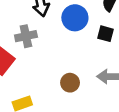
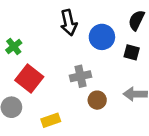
gray cross: (26, 36) -> (81, 76), moved

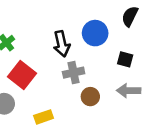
black arrow: (69, 23) -> (62, 44), moved
black square: (132, 52) -> (125, 59), moved

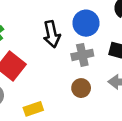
gray cross: (74, 73) -> (82, 55), moved

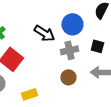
black arrow: (52, 34) -> (44, 33), turned -45

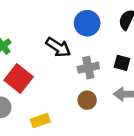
blue circle: (72, 24) -> (87, 23), moved

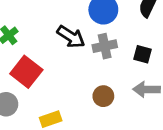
gray cross: (88, 68) -> (105, 46), moved

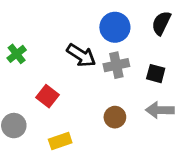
red square: (26, 72) -> (48, 96), moved, size x0.7

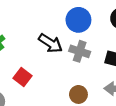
gray cross: (116, 65) -> (80, 51), turned 30

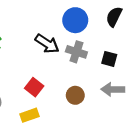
red square: (23, 77) -> (34, 87), moved

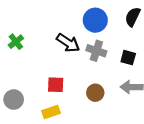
red square: (34, 87) -> (56, 85), turned -36

